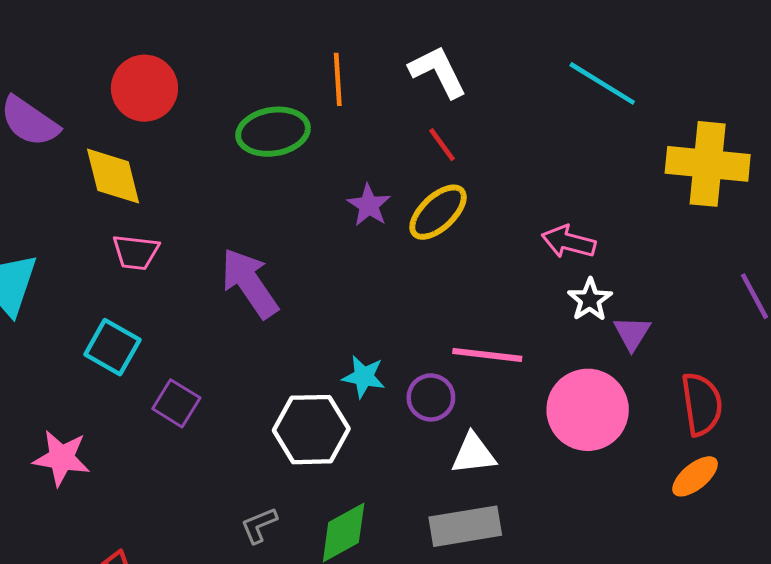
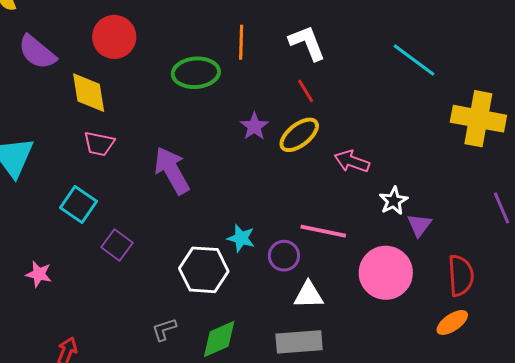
pink arrow: (569, 242) -> (352, 161), moved
pink star: (61, 458) -> (39, 274), size x0.7

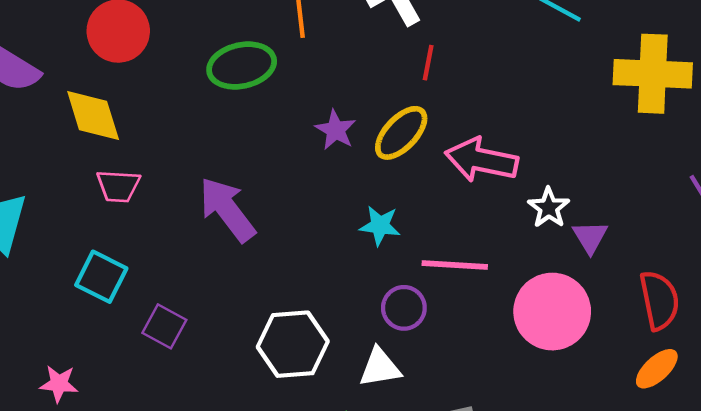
red line: (306, 91) -> (428, 63), moved, turned 50
pink arrow: (352, 161) -> (482, 160), size x1.4
cyan star: (241, 238) -> (380, 226), moved
white triangle: (309, 295) -> (380, 368), moved

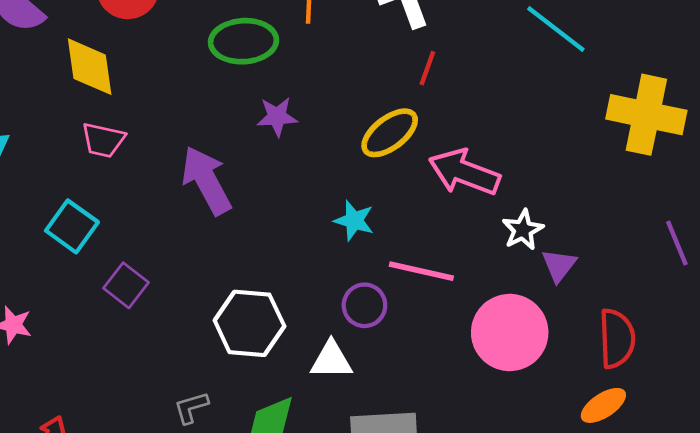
purple star: (336, 130) -> (277, 117), moved, turned 30

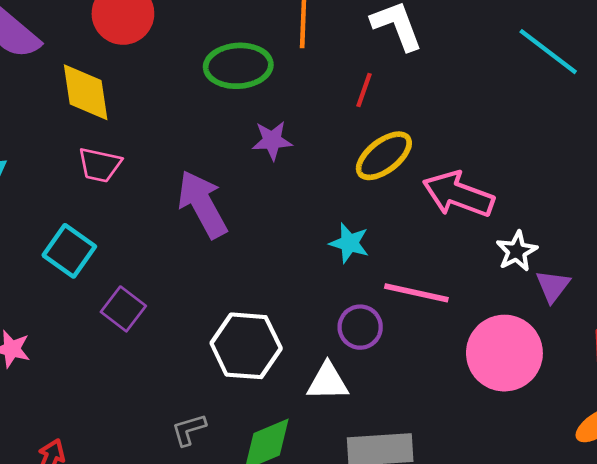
red line: (427, 68) -> (364, 90), moved

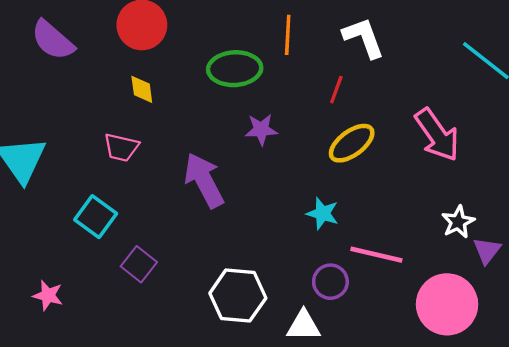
yellow diamond: (86, 92) -> (142, 89), moved, size x0.6
pink arrow: (458, 194) -> (437, 135), moved, turned -146

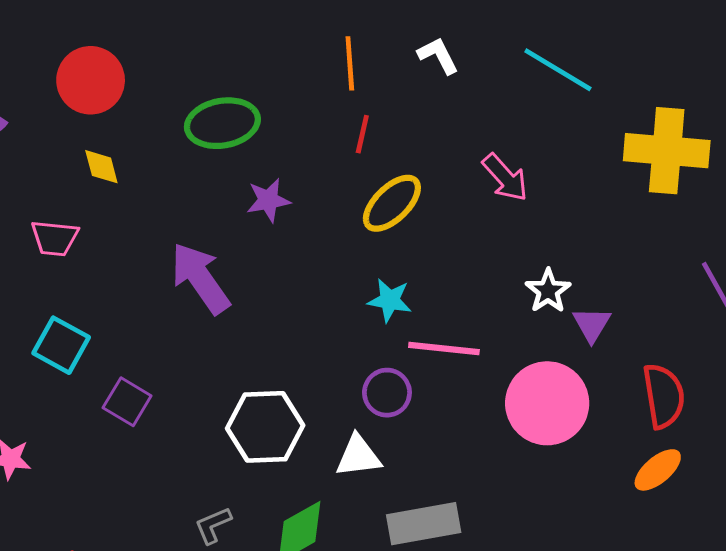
orange line: (288, 35) -> (350, 63), moved
white L-shape: (364, 38) -> (438, 56), moved, size x0.7
pink arrow: (437, 135) -> (505, 178), size x0.7
pink trapezoid: (121, 147) -> (55, 238), moved
cyan star: (323, 213) -> (390, 300), moved

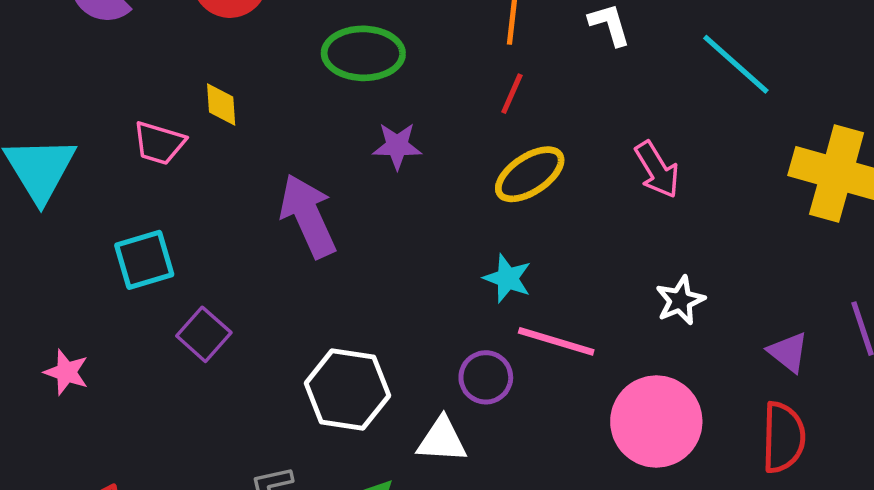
yellow diamond: (101, 167) -> (221, 105), moved
purple triangle: (592, 324) -> (788, 352), moved, turned -33
cyan square: (61, 345) -> (144, 260), turned 34

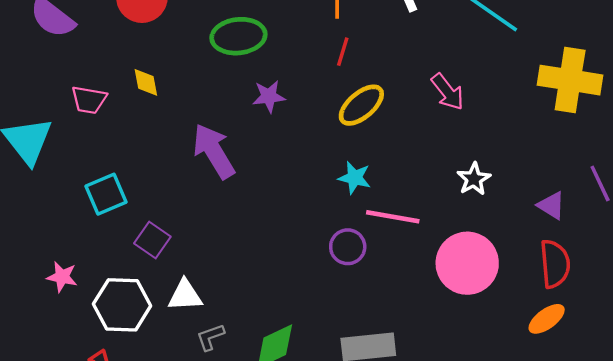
pink trapezoid: (159, 143) -> (89, 100), moved
white hexagon: (347, 389) -> (122, 305), moved
white triangle: (442, 440) -> (185, 295), moved

